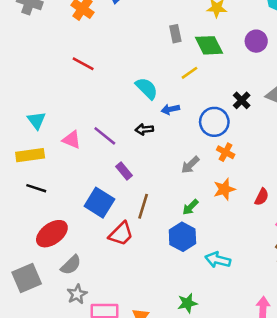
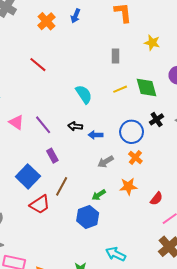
green diamond: (209, 45) -> (146, 87), moved
blue arrow: (170, 109) -> (96, 135), moved
cyan arrow: (218, 260) -> (116, 254), moved

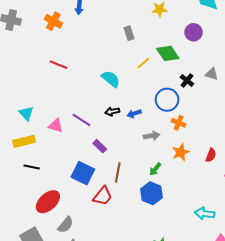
gray arrow: (106, 162) -> (152, 136), turned -140
cyan arrow: (116, 254) -> (205, 214), moved

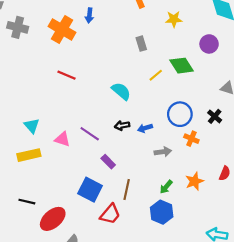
orange cross: (53, 21) -> (62, 29), size x1.4
black cross: (187, 80) -> (215, 116), moved
orange star: (181, 152) -> (194, 181), moved
black line: (32, 167) -> (27, 202), moved

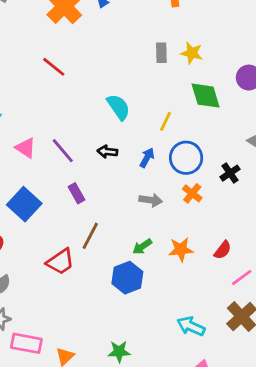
yellow star: (174, 19) -> (192, 53), moved
yellow line: (156, 75) -> (165, 121), moved, turned -40
blue arrow: (145, 128) -> (147, 158), moved, turned 120
blue square: (90, 190) -> (24, 204), moved

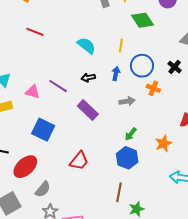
purple rectangle: (77, 193) -> (88, 110), moved, size x1.5
brown line: (90, 236) -> (119, 192), moved
orange star: (181, 249) -> (163, 143), moved

